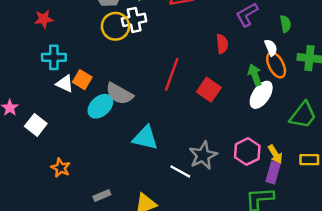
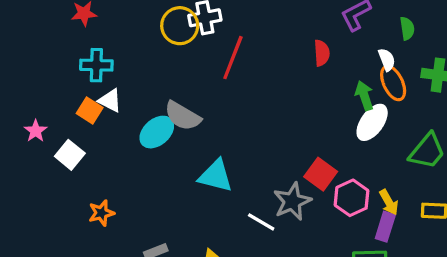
red line: (172, 74) -> (233, 58), moved
orange square: (82, 80) -> (90, 110), moved
red square: (209, 90) -> (321, 174), moved
orange star: (61, 168) -> (101, 213), turned 30

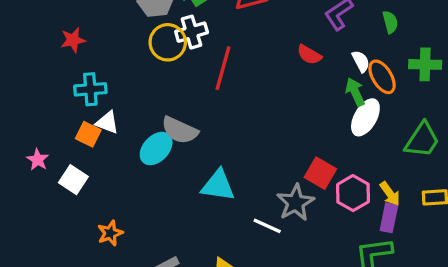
red semicircle: (322, 53) -> (309, 55), turned 130
white semicircle: (387, 60) -> (361, 61), moved

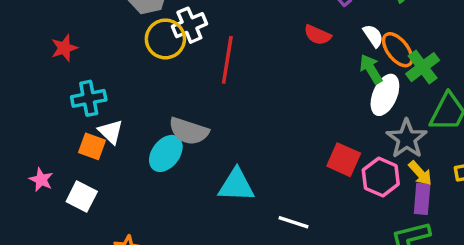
green cross: (425, 64) -> (423, 67), moved, turned -32
white triangle: (107, 123) -> (111, 132), turned 30
gray star: (295, 203) -> (407, 139), moved

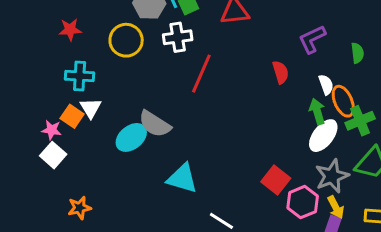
red semicircle: (318, 35) -> (281, 72), turned -145
yellow circle: (165, 39) -> (126, 40), moved
pink star: (41, 180) -> (52, 130), moved, turned -30

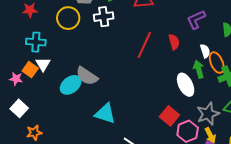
red line: (201, 74) -> (144, 45), moved
white ellipse: (323, 136) -> (186, 85), moved, turned -65
white square: (53, 155) -> (19, 108), moved

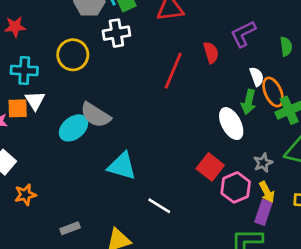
yellow circle: (68, 18) -> (73, 55), moved
red semicircle: (174, 42) -> (211, 53), moved
green arrow: (199, 69) -> (249, 102), turned -150
orange square: (30, 70) -> (18, 108), turned -35
gray star: (208, 114) -> (263, 163), size x0.6

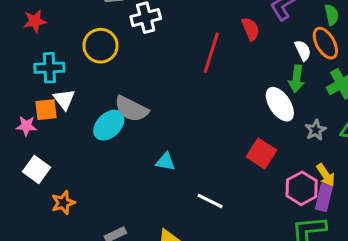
orange ellipse: (273, 92) -> (325, 43), moved
gray star: (263, 163) -> (316, 130), moved
cyan triangle: (122, 166) -> (165, 162), size x0.6
pink hexagon: (236, 187) -> (302, 188), moved

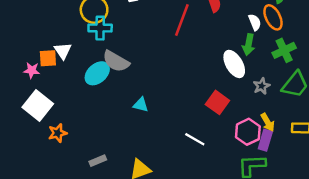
cyan cross: (49, 68) -> (100, 28), moved
white square: (36, 169) -> (38, 105), size x1.4
white line: (210, 201) -> (195, 139), moved

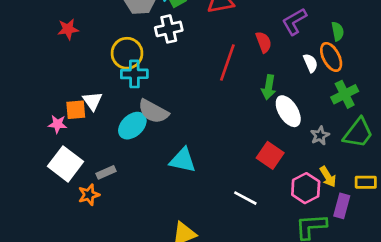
green arrow: (249, 45) -> (269, 87), moved
cyan triangle: (141, 105) -> (183, 160), size x1.5
purple rectangle: (265, 140) -> (342, 206), moved
gray rectangle: (98, 161) -> (106, 172), moved

